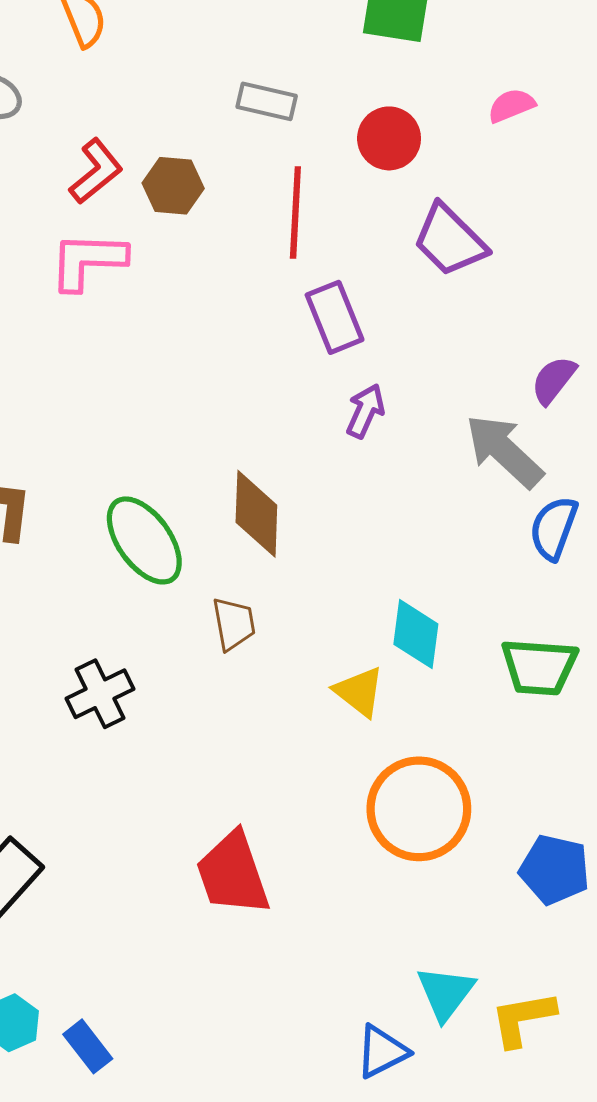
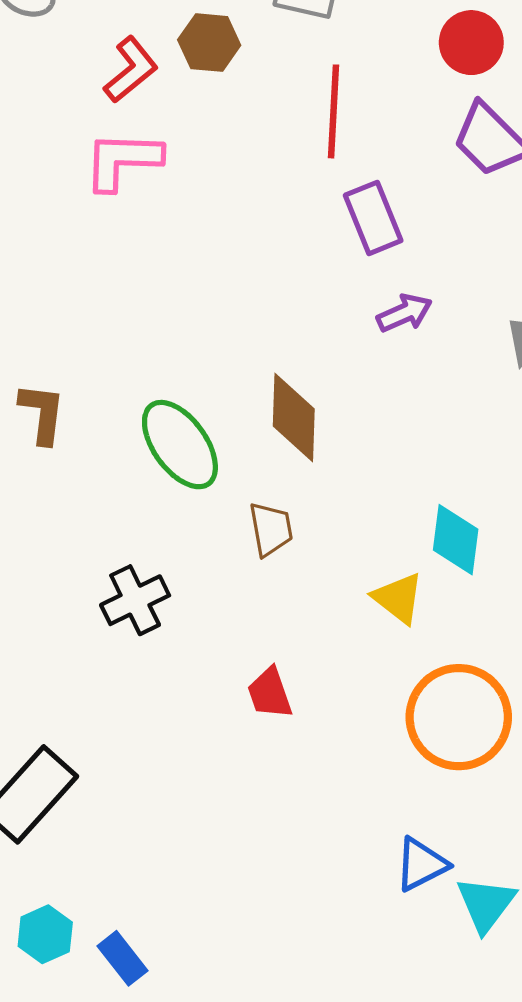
red circle: (389, 138) -> (471, 43), moved
brown hexagon: (173, 186) -> (209, 43), moved
purple arrow: (365, 411) -> (404, 313), turned 42
red trapezoid: (233, 874) -> (270, 693), moved, size x0.6
blue triangle: (382, 1052) -> (421, 864), moved

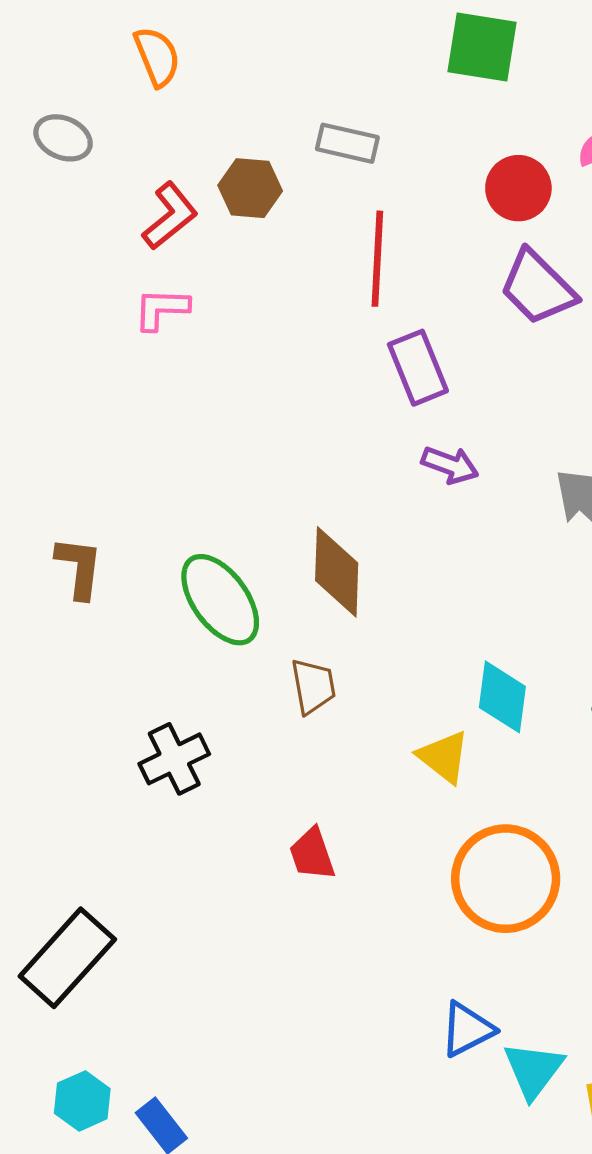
pink L-shape: (123, 161) -> (161, 309), size x0.7
purple arrow: (404, 313) -> (450, 465), turned 44

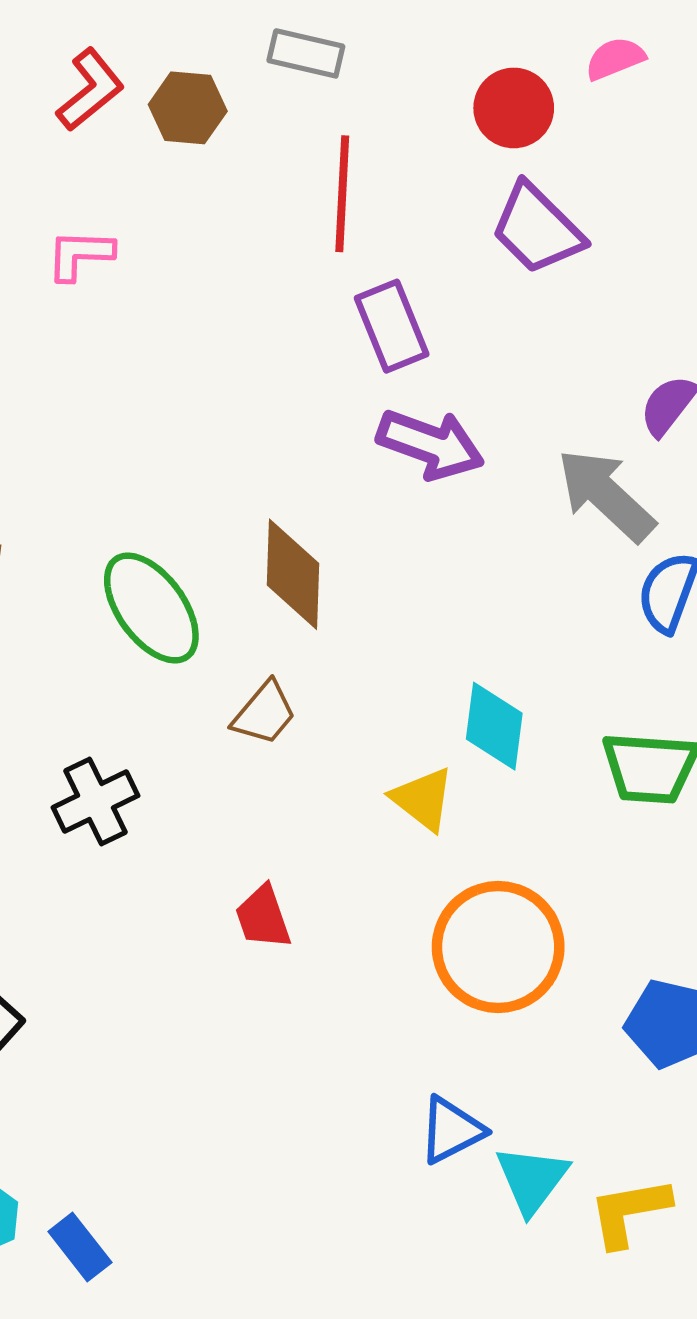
red L-shape: (170, 216) -> (90, 90), moved
purple arrow: (450, 465) -> (431, 444), size x1.5
brown trapezoid: (313, 686) -> (264, 713), turned 50

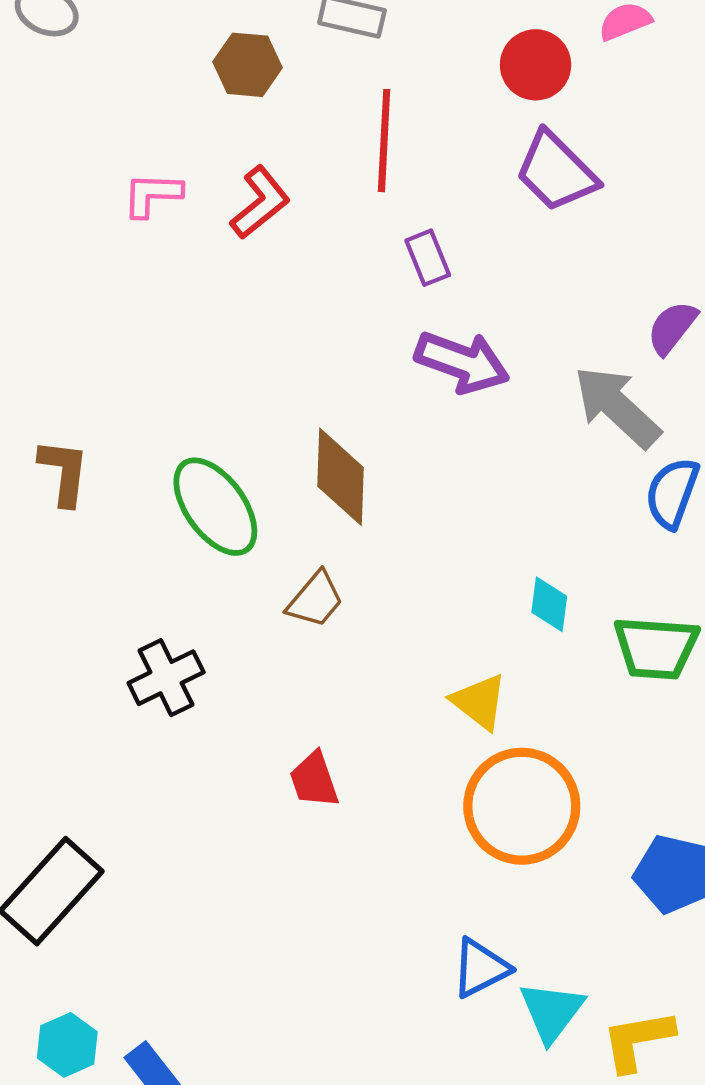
red L-shape: (90, 90) -> (260, 203), moved
purple rectangle: (392, 326) -> (428, 258), size x0.7
cyan diamond: (494, 726) -> (549, 604), moved, size x0.7
yellow triangle: (423, 799) -> (479, 702), moved

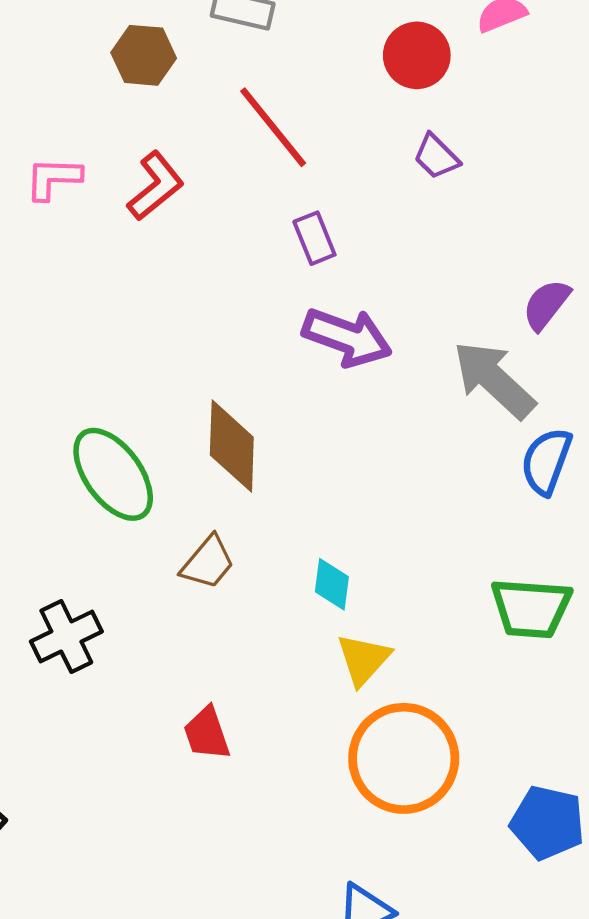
red line: (384, 141) -> (273, 127), turned -42
purple trapezoid: (556, 172) -> (436, 157), size x0.6
cyan diamond: (549, 604) -> (332, 584), moved
yellow triangle: (479, 702) -> (363, 659), turned 34

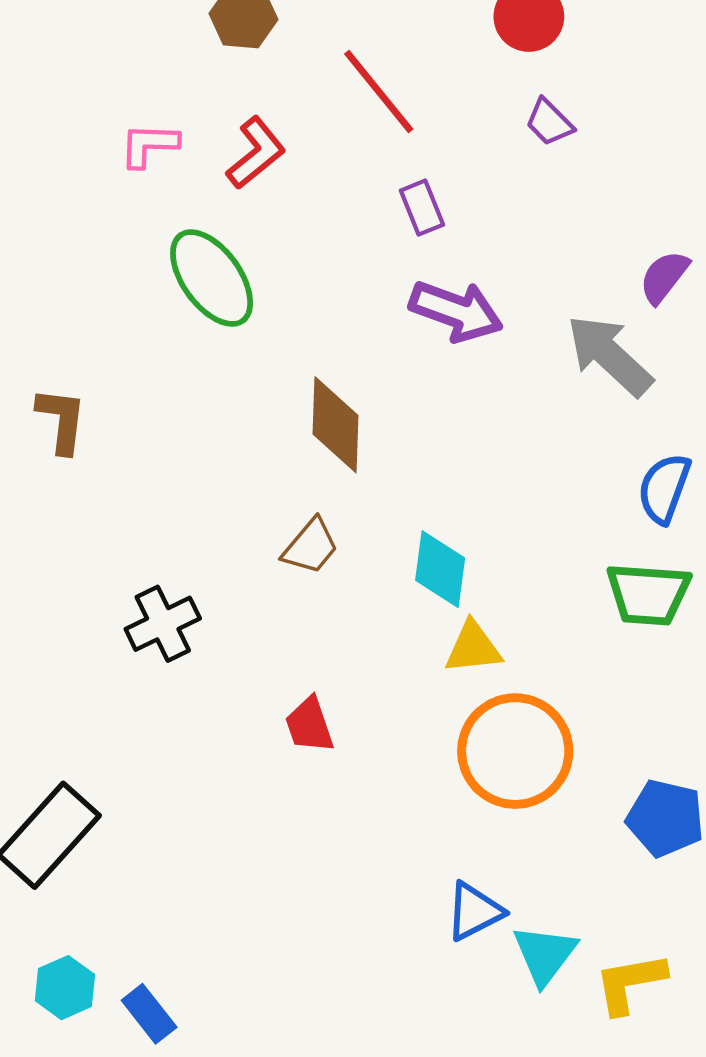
blue semicircle: (546, 461) -> (664, 488), moved
green ellipse: (113, 474) -> (212, 278), moved
cyan diamond: (332, 584) -> (440, 569), size x1.4
yellow triangle: (363, 659) -> (473, 648), turned 42

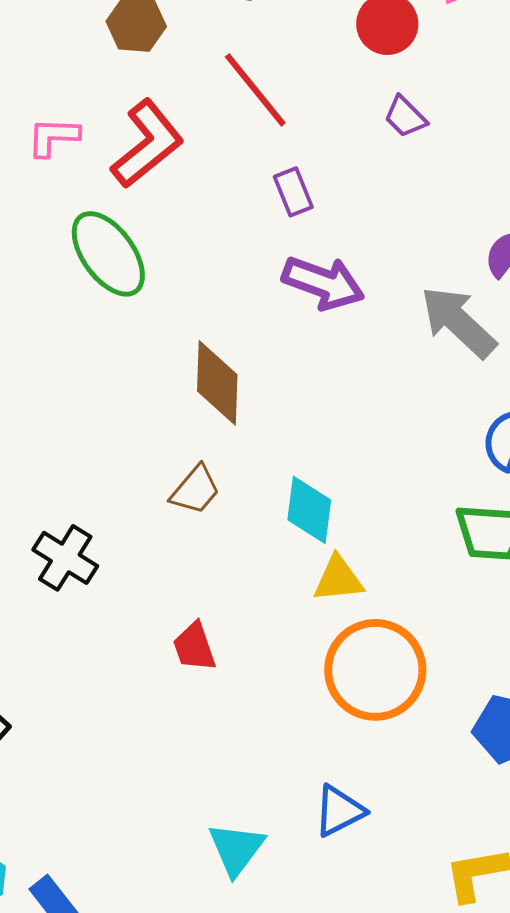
red L-shape: (256, 153) -> (147, 144), size x1.4
black cross: (163, 624) -> (65, 558), turned -32
cyan triangle: (545, 955) -> (236, 849), moved

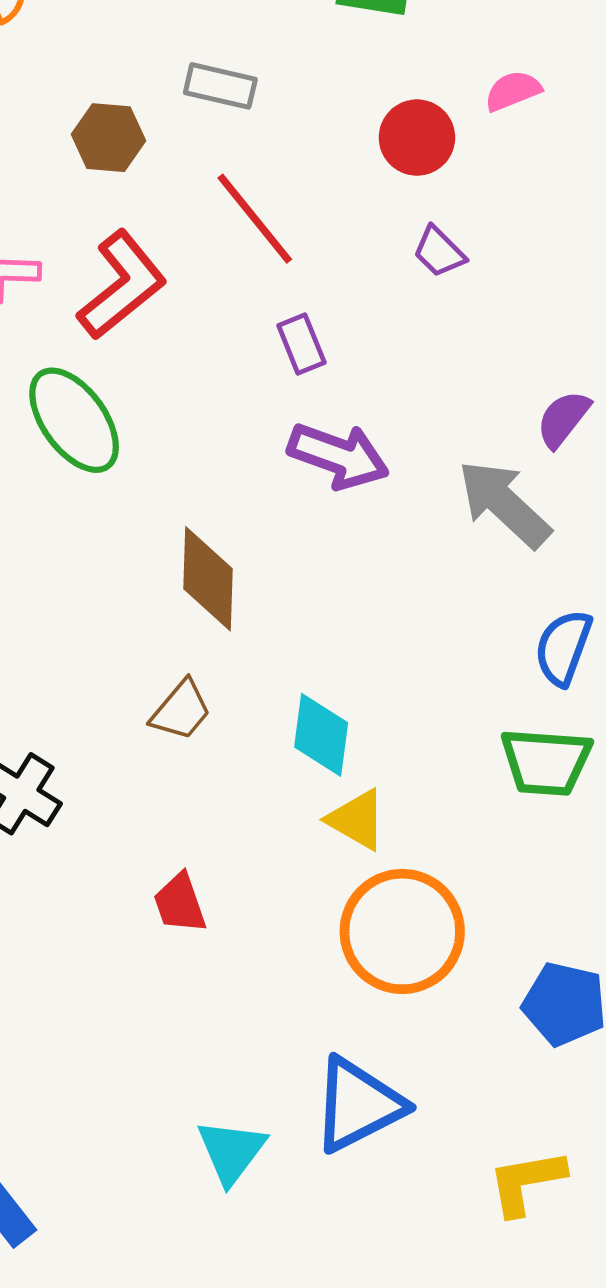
yellow triangle: (338, 579) -> (357, 820), turned 36
blue triangle: (339, 811) -> (358, 1105), size x1.5

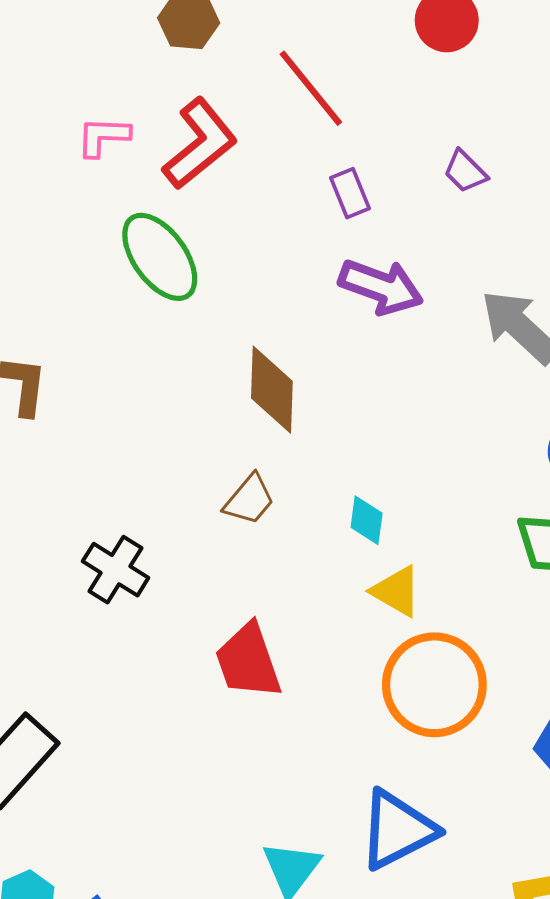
purple trapezoid: (439, 252) -> (465, 172), moved
cyan diamond: (321, 735) -> (367, 520), size x0.7
red trapezoid: (180, 903) -> (248, 661), size x1.5

